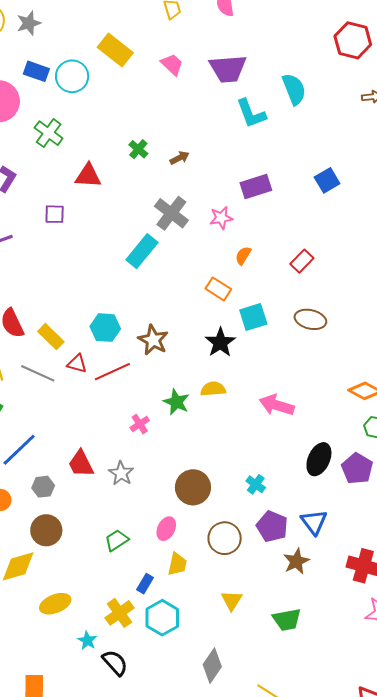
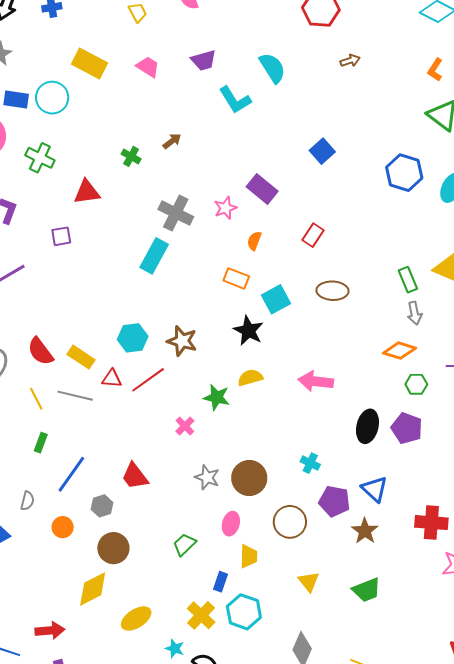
purple trapezoid: (228, 69) -> (204, 60), size x0.7
brown arrow: (180, 158) -> (172, 141), moved
purple rectangle: (256, 186) -> (262, 189), moved, turned 68
gray star: (121, 473) -> (207, 477), moved

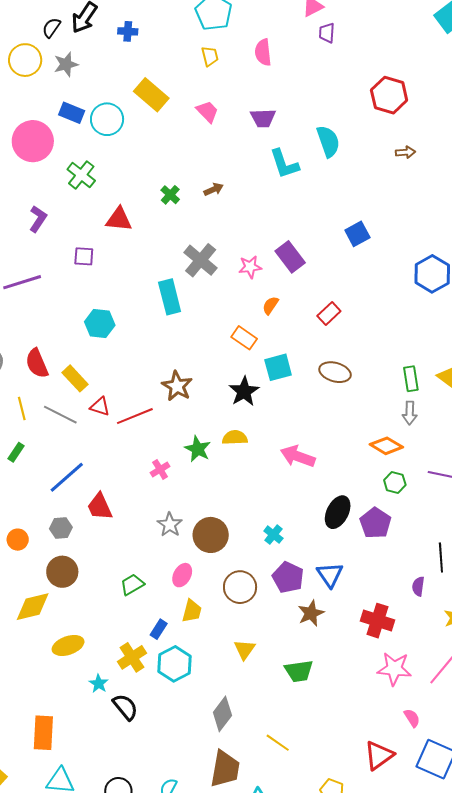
cyan rectangle: (154, 256) -> (170, 297), turned -56
cyan hexagon: (133, 338) -> (100, 324), moved
blue line: (71, 474) -> (67, 477), moved

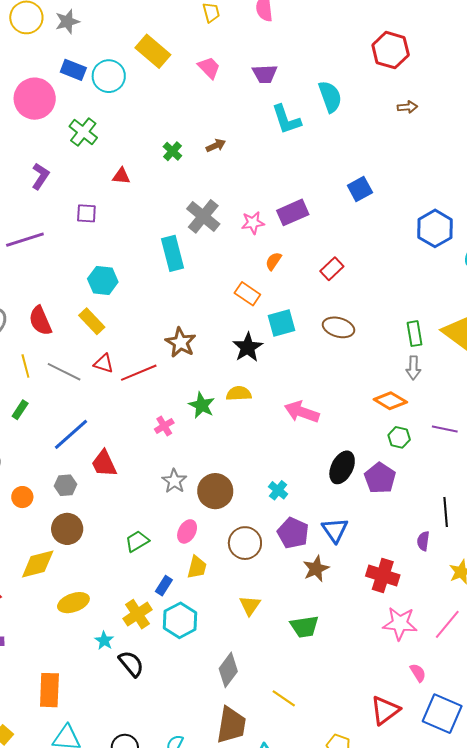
red triangle: (119, 219) -> (121, 176), size x0.7
purple rectangle: (290, 257) -> (293, 212), turned -76
yellow rectangle: (75, 378) -> (92, 321), moved

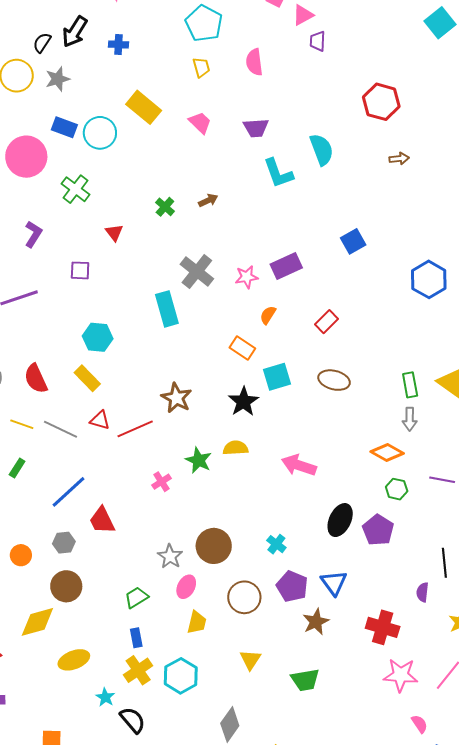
red triangle: (121, 176) -> (114, 233), turned 48
yellow line: (25, 366) -> (22, 424), turned -55
gray star: (174, 481) -> (170, 556), moved
blue rectangle: (164, 586) -> (136, 638), moved, turned -42

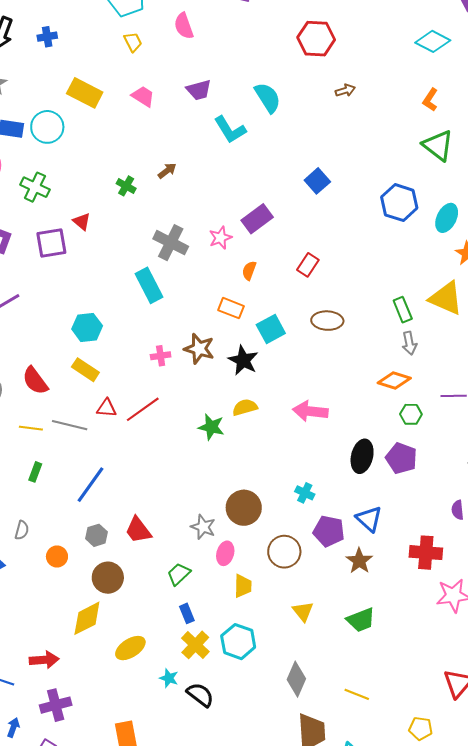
purple square: (80, 270) -> (51, 243), moved, size x1.5
brown star: (176, 398) -> (199, 349), moved
pink cross: (162, 482) -> (161, 356), moved, turned 36
red trapezoid: (102, 520) -> (138, 530), moved

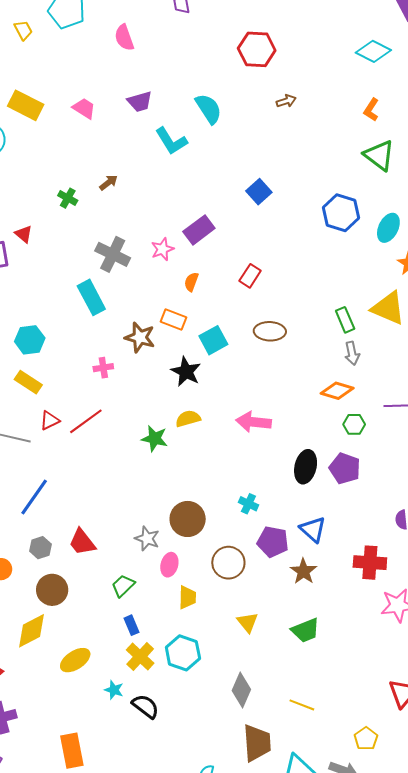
yellow trapezoid: (133, 42) -> (23, 30), moved
brown star: (199, 349) -> (140, 337), moved
red triangle: (107, 408) -> (50, 420), turned -30
yellow pentagon: (421, 729) -> (366, 739), turned 30

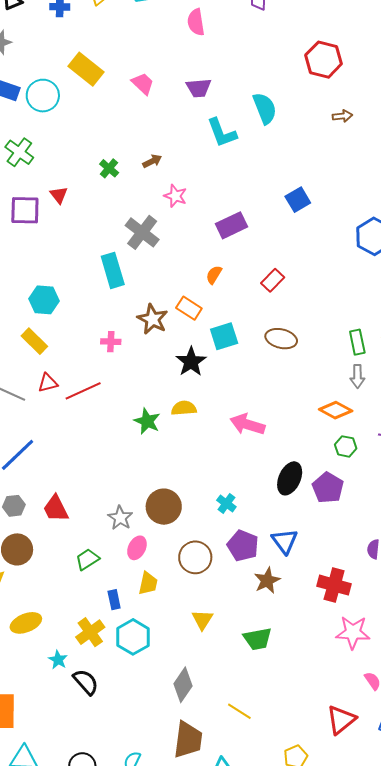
pink star: (162, 249) -> (175, 196), moved, turned 30
blue rectangle: (131, 625) -> (114, 600), moved

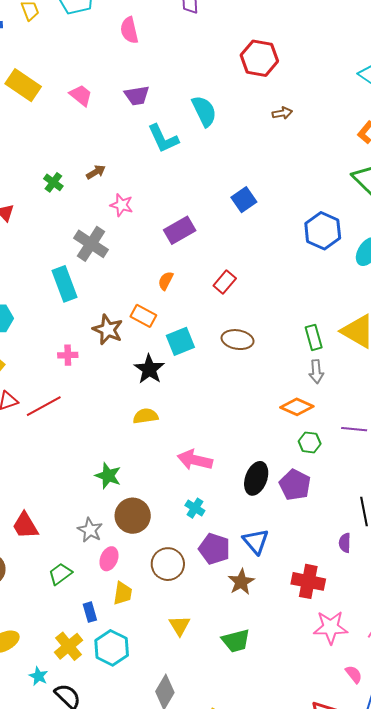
green star: (147, 421) -> (108, 476), moved
pink arrow: (247, 424) -> (195, 460), moved

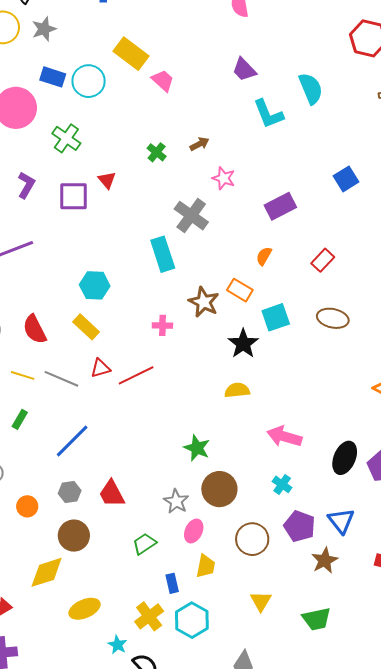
pink trapezoid: (81, 95) -> (163, 81), moved
purple trapezoid: (137, 96) -> (244, 70), turned 52

